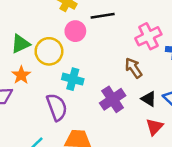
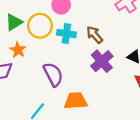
brown arrow: (134, 68) -> (95, 35), moved
cyan cross: (73, 79) -> (66, 34), moved

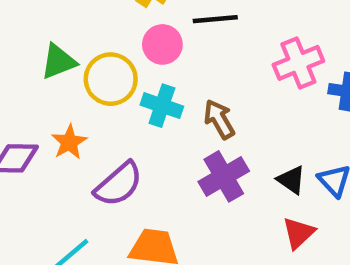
orange star: (18, 50) -> (69, 142), moved
purple semicircle: (53, 74) -> (119, 184), turned 65

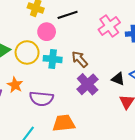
purple semicircle: (119, 184) -> (41, 99), turned 60

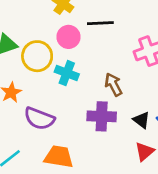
brown arrow: (80, 59) -> (113, 85), moved
purple cross: (88, 84) -> (102, 116), turned 30

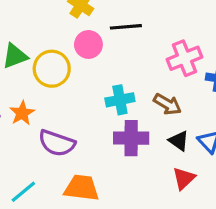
cyan cross: (67, 73) -> (120, 100), moved, turned -30
brown arrow: (113, 85) -> (167, 104), moved, turned 150

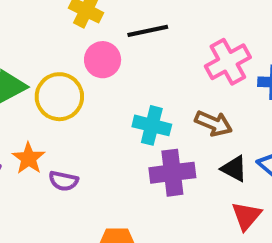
cyan cross: (120, 100) -> (152, 125), turned 32
purple semicircle: (57, 143) -> (63, 181), moved, size x0.6

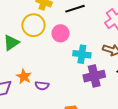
pink circle: (103, 60) -> (61, 33), moved
yellow circle: (59, 97) -> (33, 25), moved

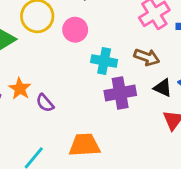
purple semicircle: (42, 86) -> (45, 103), turned 40

